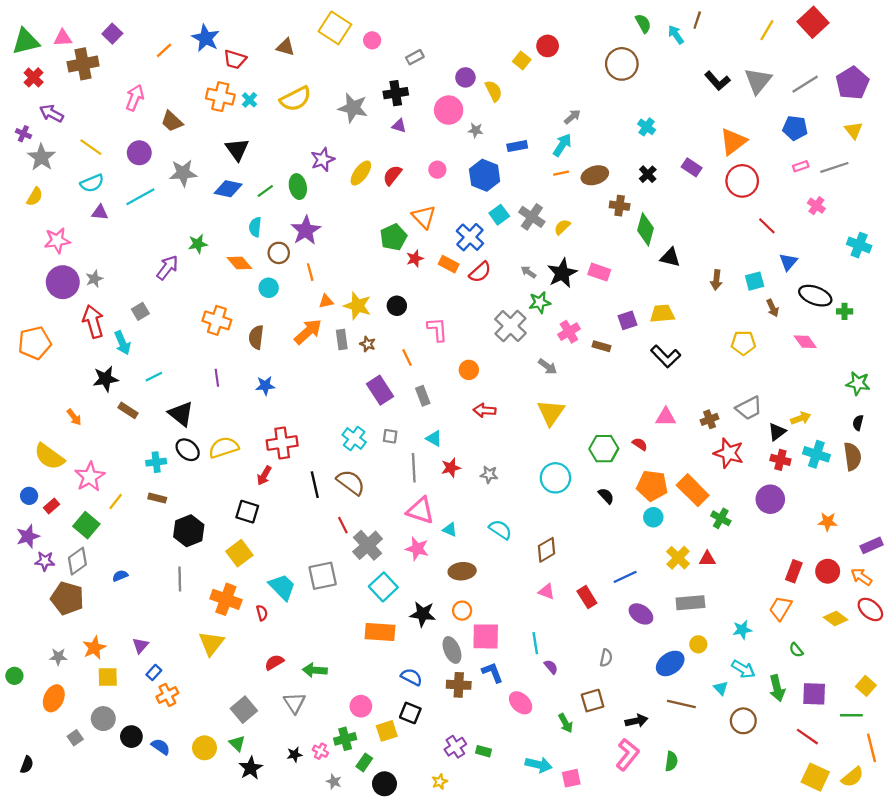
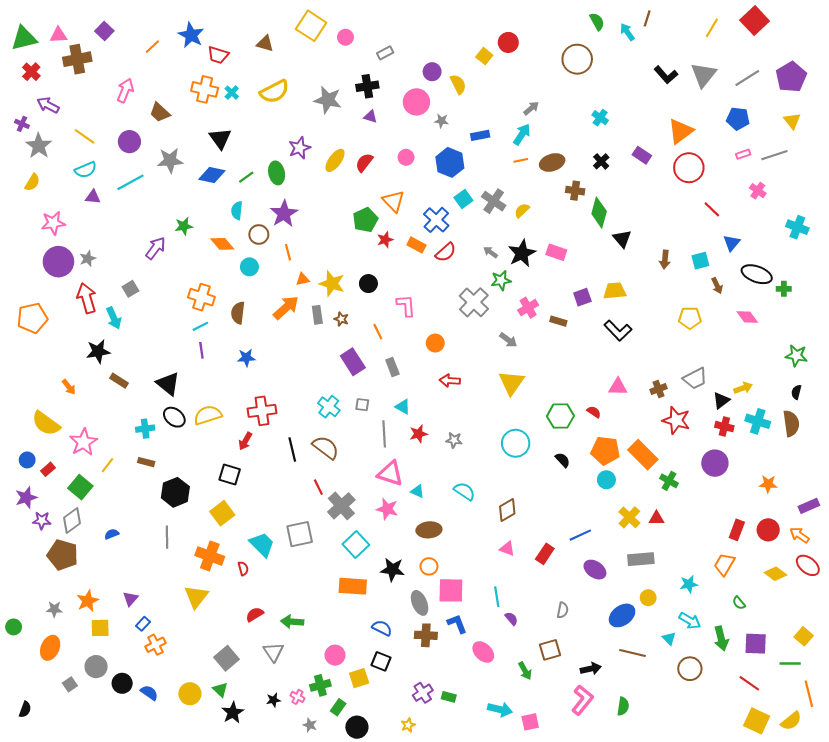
black triangle: (670, 257) -> (622, 239), turned 36
cyan line: (154, 377) -> (200, 326), moved
red rectangle: (587, 597) -> (545, 554), turned 66

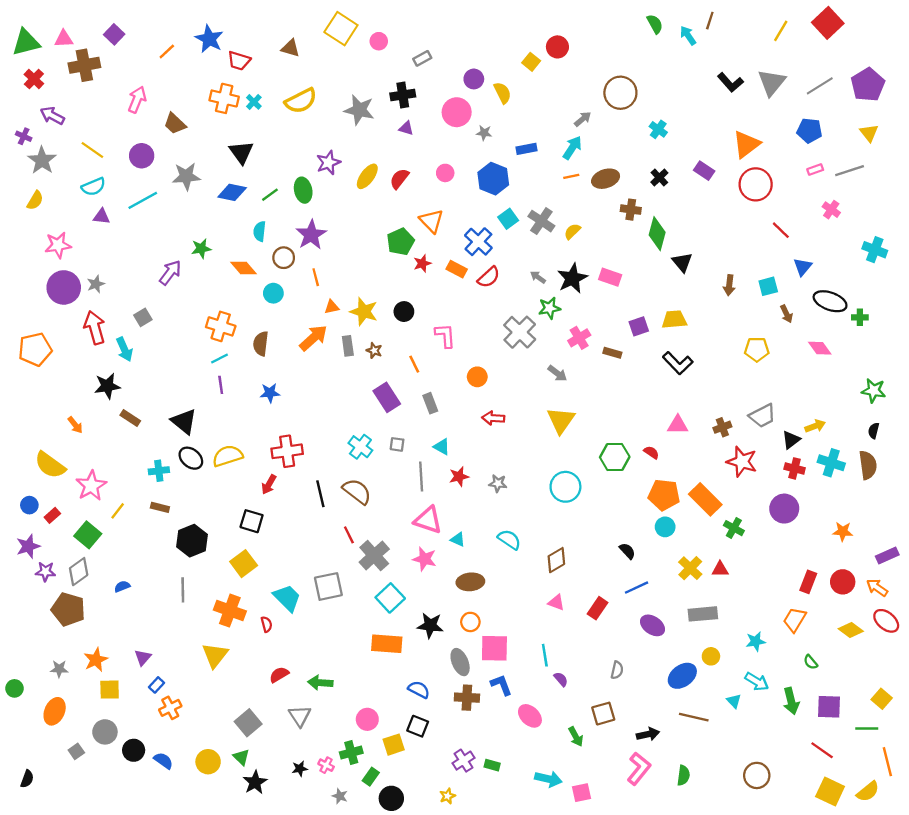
brown circle: (577, 59) -> (620, 93), moved
black semicircle: (563, 460) -> (627, 551), moved
brown circle: (690, 669) -> (757, 775), moved

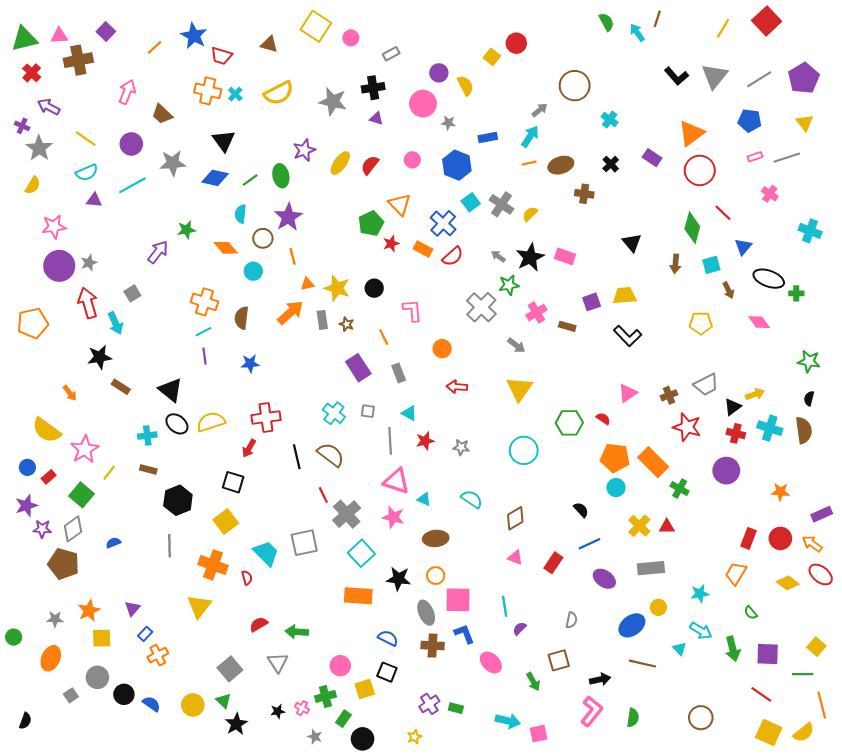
green diamond: (657, 234) -> (692, 228), moved
pink triangle: (678, 425) -> (628, 393), turned -36
purple semicircle: (561, 679) -> (519, 629), turned -96

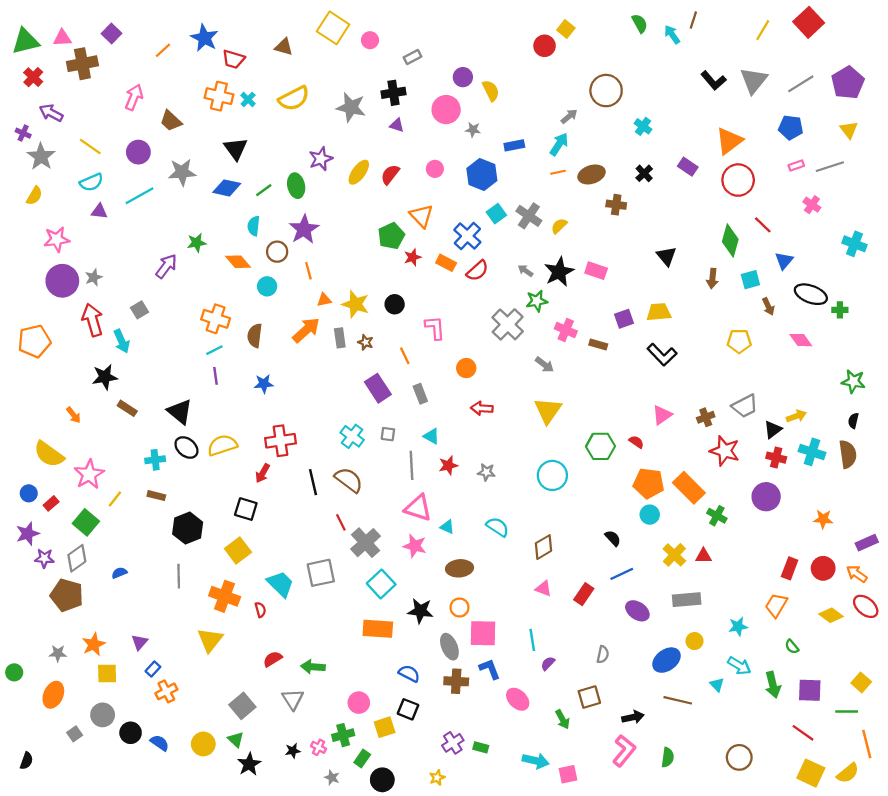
yellow square: (492, 57) -> (566, 29), moved
pink cross: (536, 313) -> (566, 330), turned -36

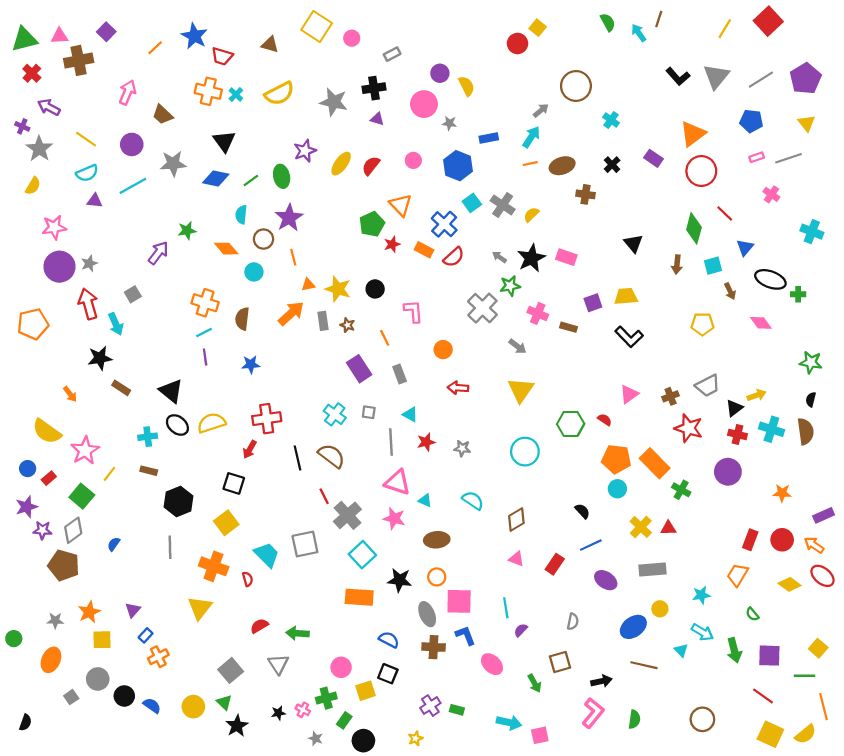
blue semicircle: (119, 573) -> (114, 544), turned -32

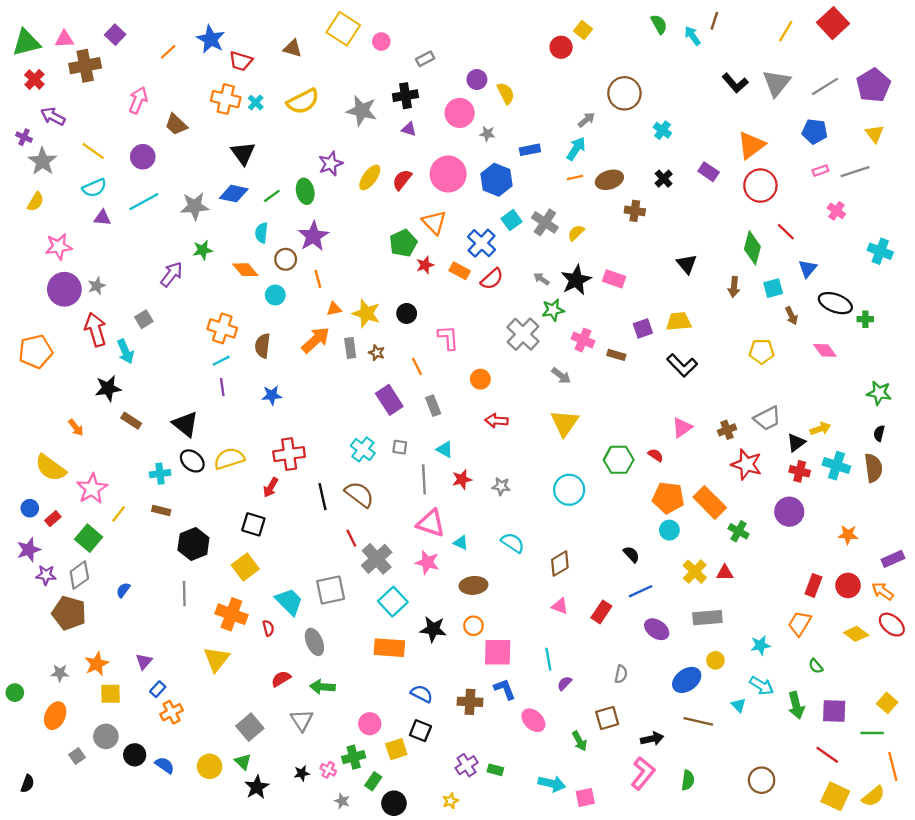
pink circle: (413, 160) -> (448, 174), size x2.0
gray star: (173, 164) -> (195, 206), moved
gray ellipse: (427, 614) -> (314, 642), moved

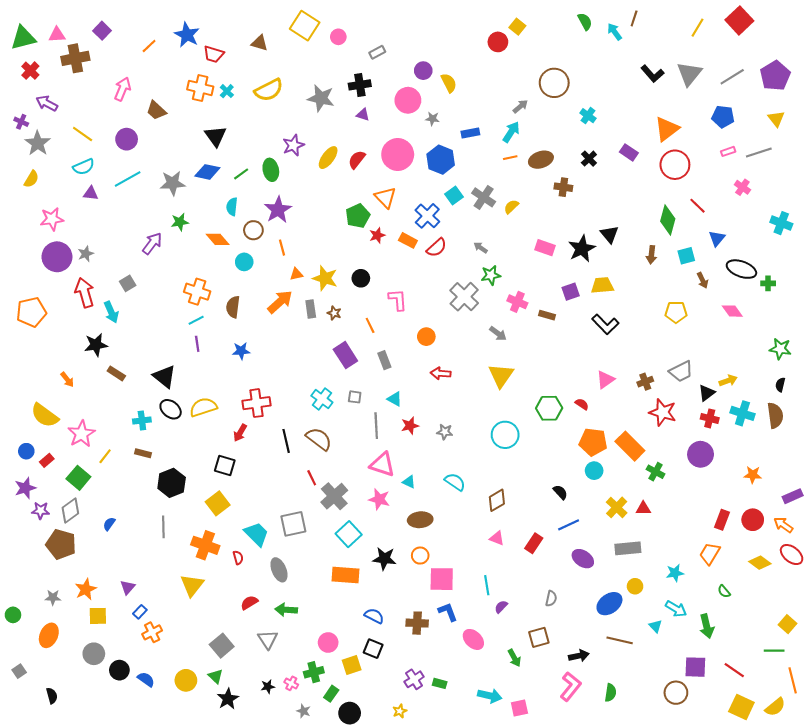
black star: (576, 280) -> (582, 249), moved
purple square: (834, 711) -> (695, 667), moved
gray square: (77, 756) -> (19, 671), moved
black semicircle: (27, 784) -> (52, 696), moved, turned -35

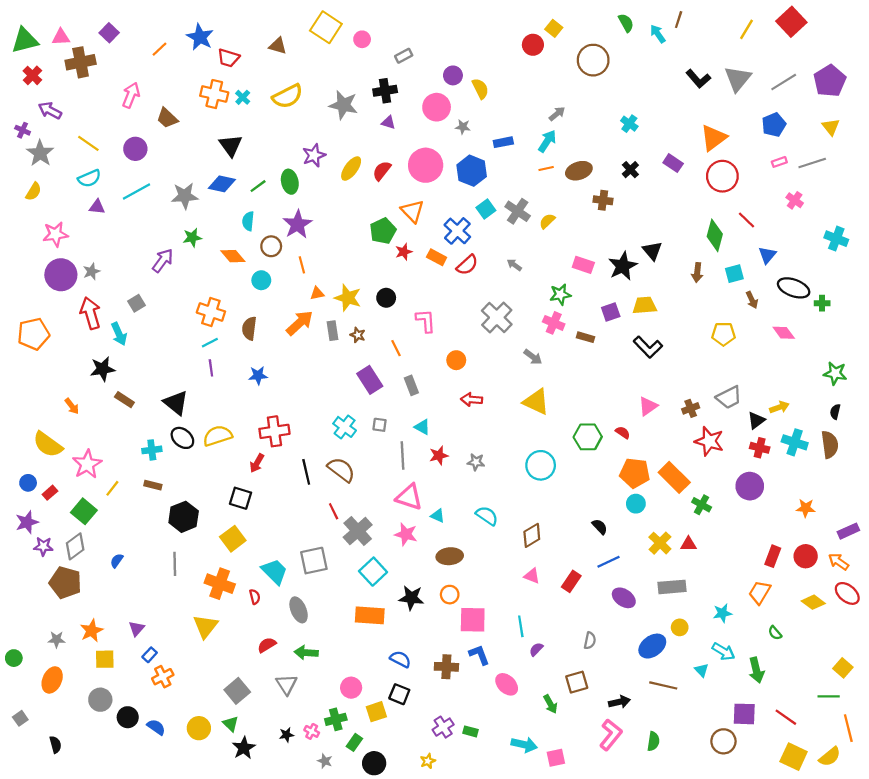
brown circle: (554, 83) -> (593, 60), moved
blue pentagon: (723, 117) -> (774, 125), turned -30
green star: (491, 275) -> (560, 294), moved
yellow triangle: (501, 375) -> (536, 402), turned -40

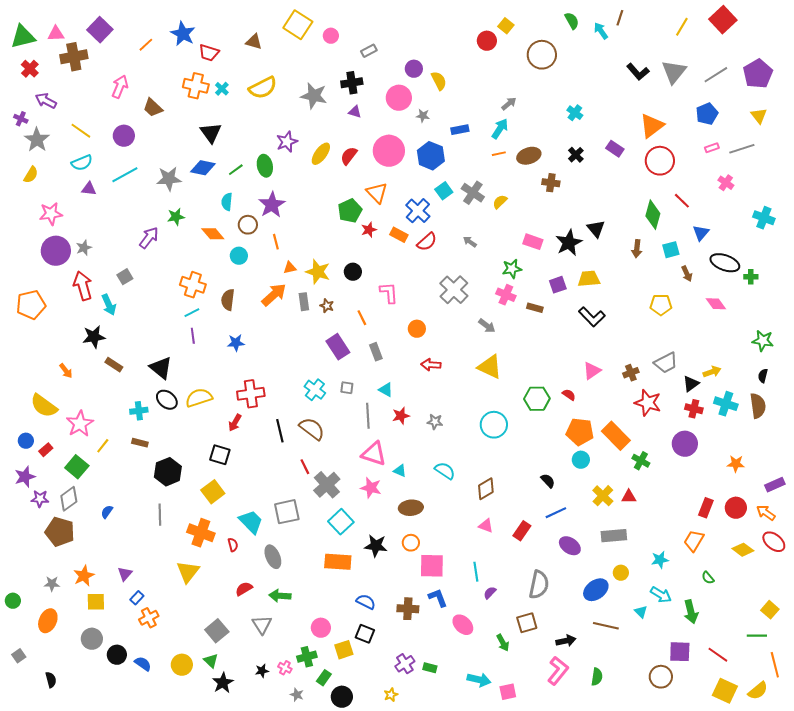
purple square: (109, 33) -> (100, 30), size x1.4
gray semicircle: (590, 641) -> (539, 585), size x1.8

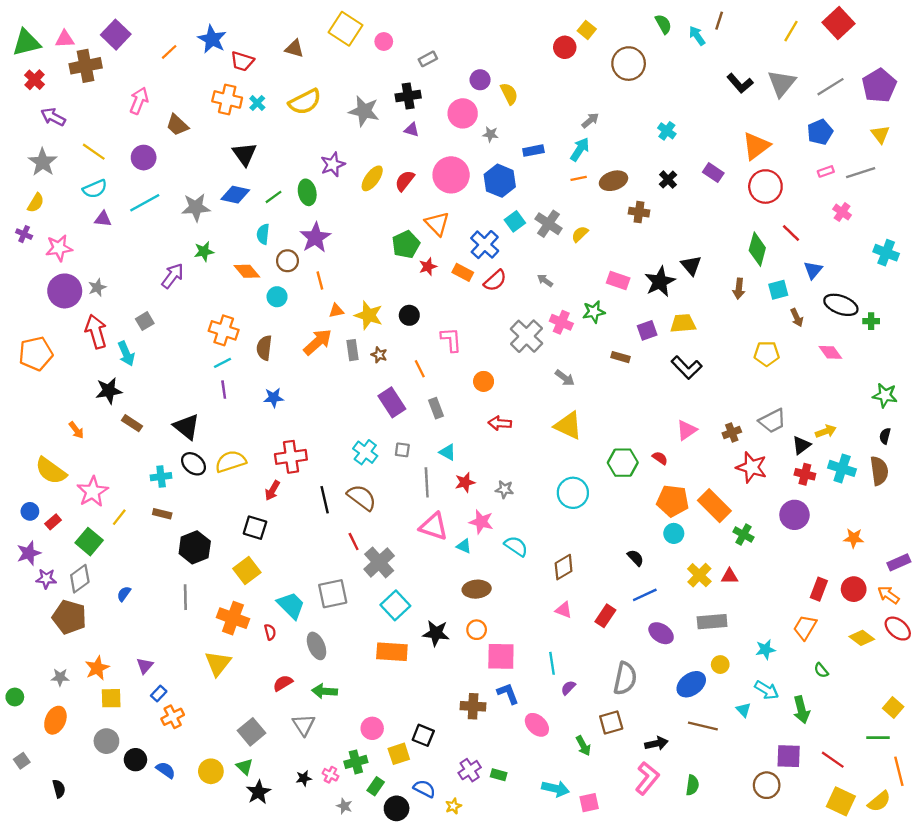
purple cross: (21, 119) -> (24, 234), moved
pink cross: (506, 295) -> (561, 322), moved
pink star: (371, 488) -> (481, 522), moved
blue semicircle: (366, 602) -> (424, 789), moved

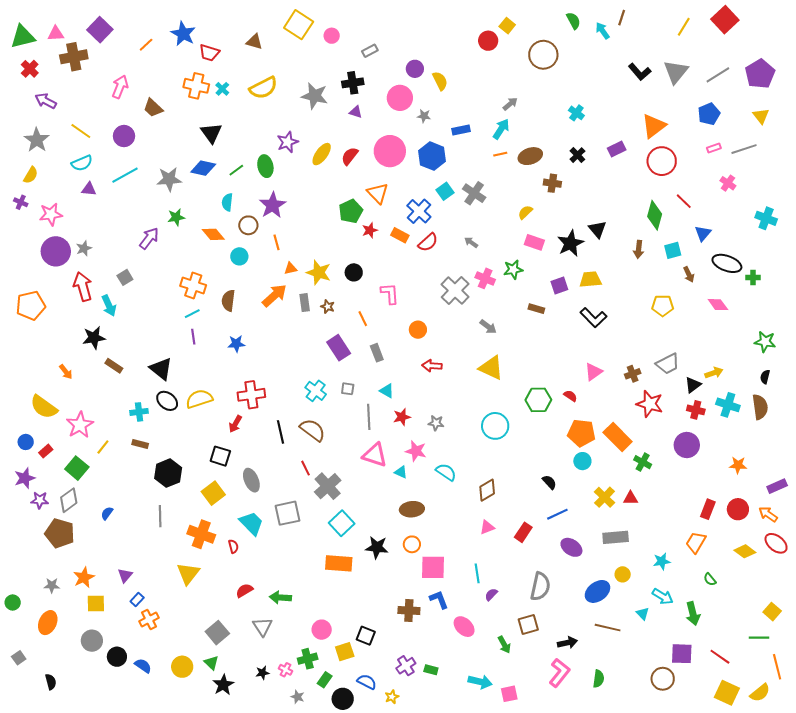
purple rectangle: (713, 173) -> (617, 149), turned -60
yellow semicircle: (580, 234) -> (525, 212), moved
pink triangle: (564, 610) -> (487, 527), turned -42
gray ellipse: (316, 646) -> (251, 480), moved

